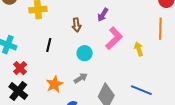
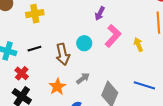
brown arrow: (76, 25) -> (63, 54), moved, size x1.5
black line: (49, 45) -> (34, 49), moved, turned 64
cyan circle: (85, 53) -> (84, 43), moved

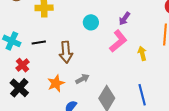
purple arrow: (100, 13) -> (124, 19), moved
cyan circle: (84, 43) -> (91, 22), moved
blue line: (144, 85) -> (142, 95), turned 50

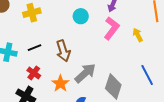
red cross: (22, 65) -> (34, 73), moved
gray arrow: (82, 79) -> (85, 73), size x1.6

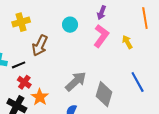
black line: (34, 48) -> (19, 65), moved
brown arrow: (63, 51) -> (40, 45), moved, turned 45
orange star: (60, 83) -> (40, 97), moved

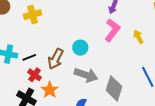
cyan circle: (70, 25) -> (80, 48), moved
brown arrow: (40, 45) -> (56, 59), moved
gray arrow: (76, 81) -> (86, 75), turned 60

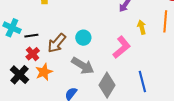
pink L-shape: (112, 30) -> (122, 47), moved
yellow arrow: (138, 37) -> (142, 27), moved

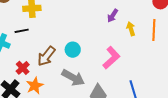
yellow arrow: (142, 27) -> (131, 29), moved
black line: (31, 36) -> (22, 31), moved

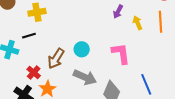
pink L-shape: (111, 58) -> (121, 54), turned -50

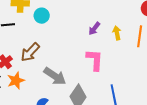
purple arrow: (118, 12) -> (94, 28), moved
cyan circle: (82, 49) -> (42, 16), moved

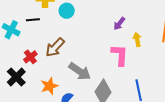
yellow arrow: (117, 33) -> (137, 39), moved
orange star: (16, 80) -> (49, 86), moved

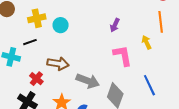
yellow arrow: (137, 39) -> (146, 42), moved
brown arrow: (55, 47) -> (58, 64), turned -110

